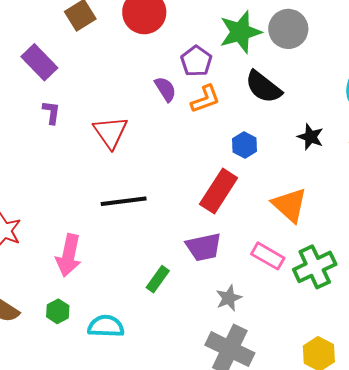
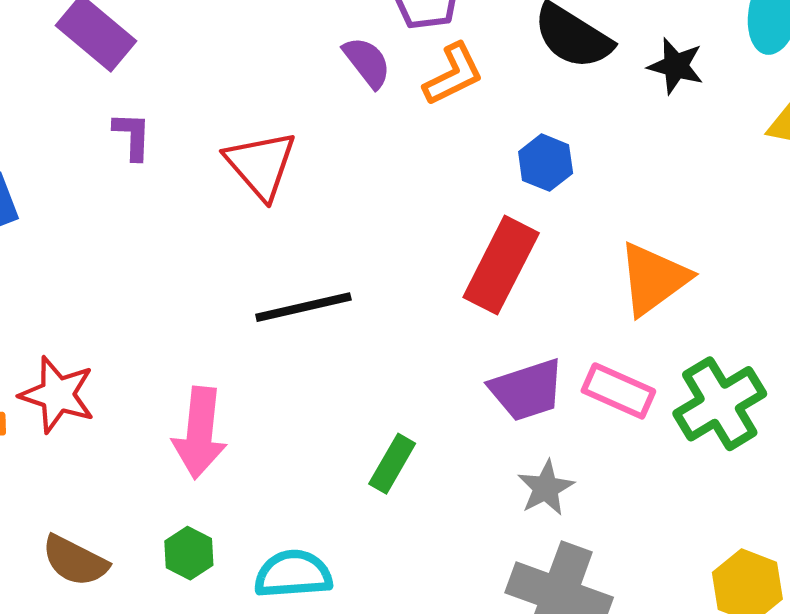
black star: (310, 137) -> (676, 66), moved
orange triangle: (290, 205) -> (653, 279), turned 48
purple trapezoid: (204, 247) -> (527, 390), moved

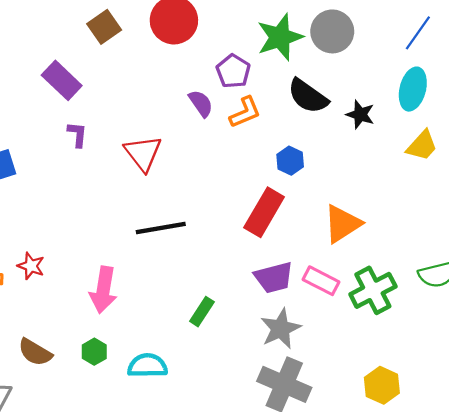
red star: (57, 395) -> (31, 266), size x0.7
gray star: (546, 488) -> (281, 329), size x1.4

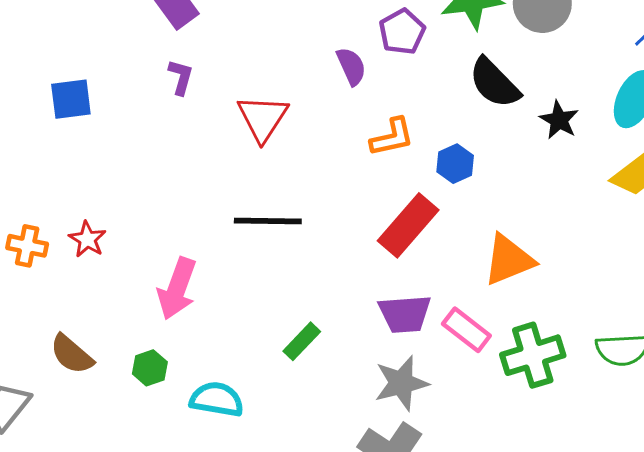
orange L-shape: (245, 112) -> (392, 137), moved

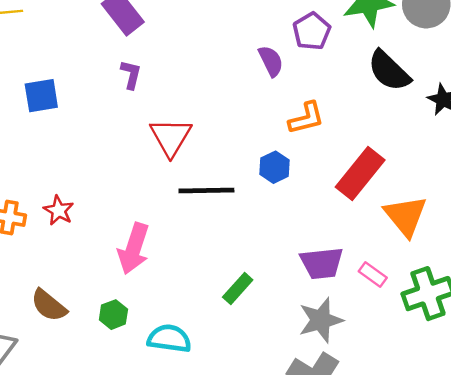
red triangle: (263, 118) -> (171, 137), moved
blue hexagon: (455, 164) -> (275, 167), moved
red rectangle: (408, 225) -> (360, 174), moved
orange triangle: (509, 260) -> (406, 216), turned -45
pink rectangle: (466, 330) -> (373, 274), size x0.7

